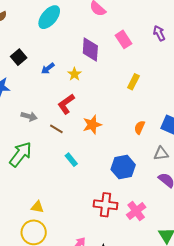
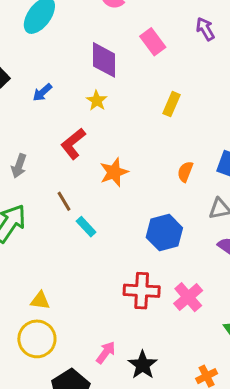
yellow star: (74, 74) -> (97, 101), moved
gray arrow: (29, 116) -> (19, 166), turned 98
brown line: (56, 129) -> (64, 201), moved, turned 32

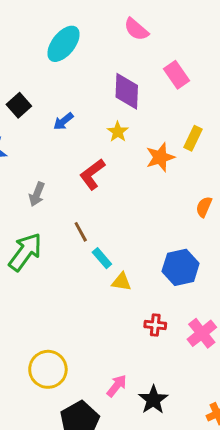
orange star: (114, 172) -> (160, 157), moved
red cross: (142, 291) -> (155, 325), size x0.6
yellow triangle: (40, 301) -> (121, 282), moved

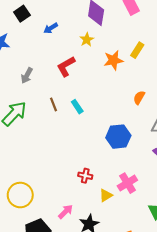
cyan rectangle: (102, 258) -> (77, 107), moved
yellow triangle: (121, 282) -> (106, 195), moved, turned -48
red cross: (155, 325) -> (85, 176), moved

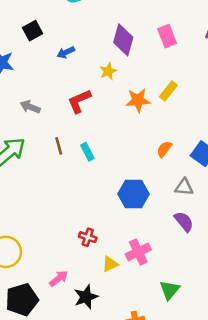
gray arrow: (27, 75) -> (30, 107), turned 77

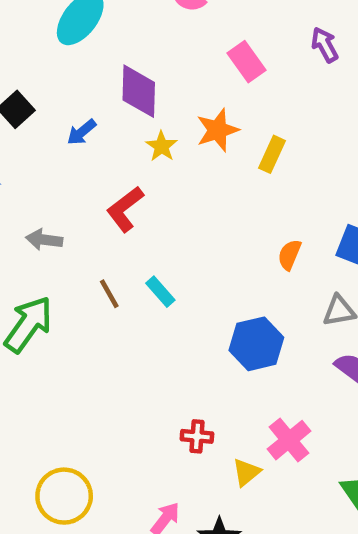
purple diamond: (123, 40) -> (139, 91), moved
orange star: (138, 100) -> (217, 130), moved

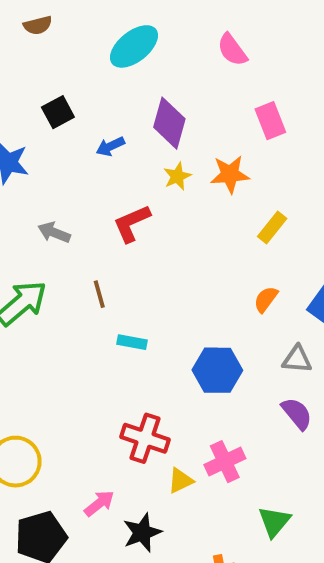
yellow rectangle: (272, 154) -> (272, 228), moved
cyan rectangle: (160, 292) -> (132, 342), moved, turned -52
red cross: (197, 436) -> (145, 438), size x1.6

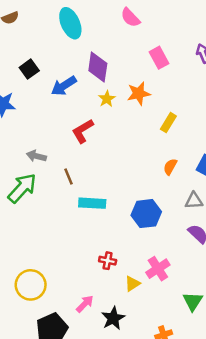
cyan ellipse: (134, 46) -> (70, 23), turned -68
blue arrow: (110, 146) -> (64, 86), size x1.5
gray arrow: (54, 232) -> (36, 156), moved
cyan rectangle: (132, 342) -> (92, 203), size x1.5
red cross: (145, 438) -> (108, 261), size x0.6

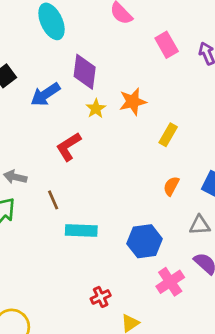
pink rectangle: (159, 58) -> (167, 45), moved
red cross: (108, 261) -> (101, 297), turned -35
pink cross: (158, 269) -> (170, 282), moved

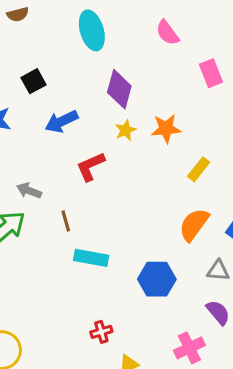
blue arrow: (45, 94) -> (62, 121), moved
orange semicircle: (171, 186) -> (194, 225), size x1.6
pink cross: (170, 282) -> (189, 348), moved

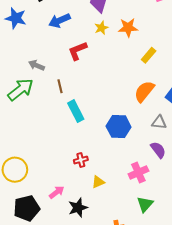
cyan rectangle: (91, 258) -> (76, 111), turned 50

